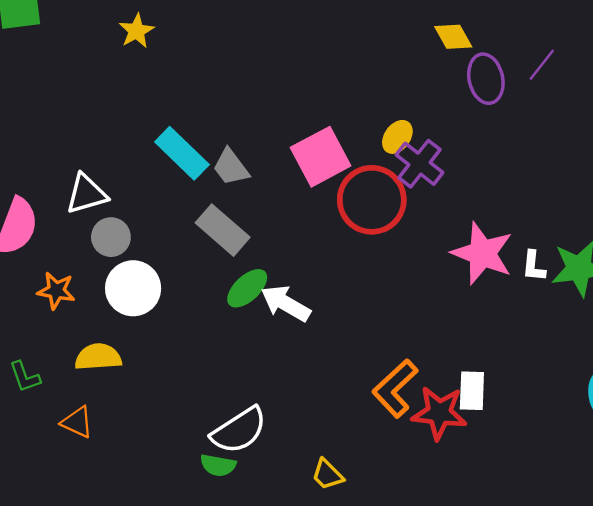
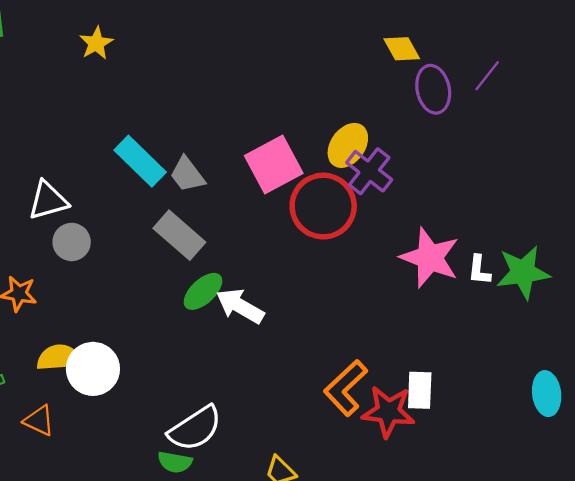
yellow ellipse: (397, 137) -> (348, 145), size x1.4
white circle: (133, 288) -> (93, 369), moved

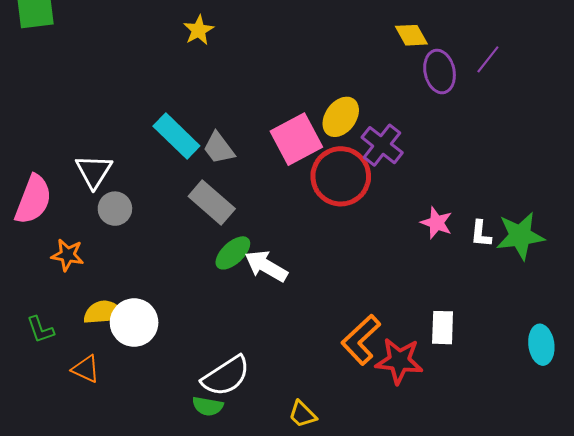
yellow star: (96, 43) -> (199, 30), moved
yellow ellipse: (348, 145) -> (341, 117), moved
white triangle: (48, 200) -> (94, 171), turned -42
pink star: (430, 258) -> (437, 223), size x0.6
white rectangle: (420, 390) -> (443, 328), moved

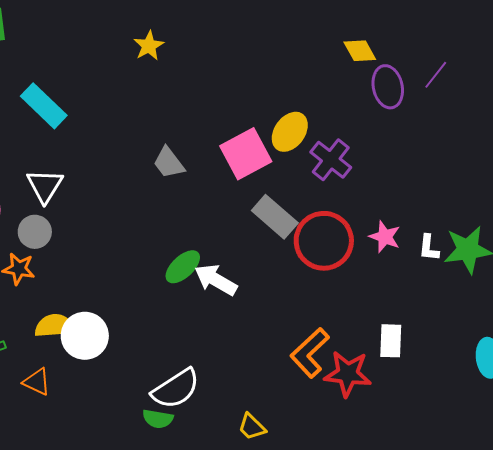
cyan rectangle: (176, 136) -> (44, 106), moved
red circle: (341, 176) -> (324, 241), moved
gray rectangle: (212, 203) -> (275, 217), moved
gray circle: (115, 209) -> (35, 232), moved

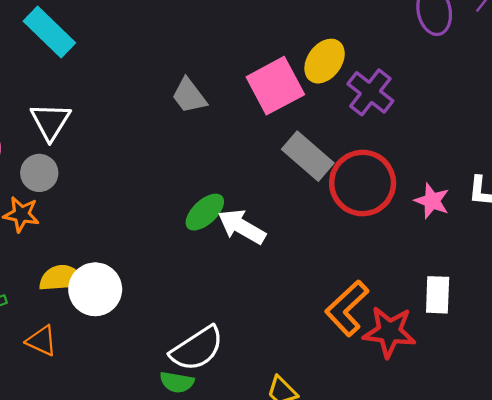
pink star: (385, 237) -> (432, 201), moved

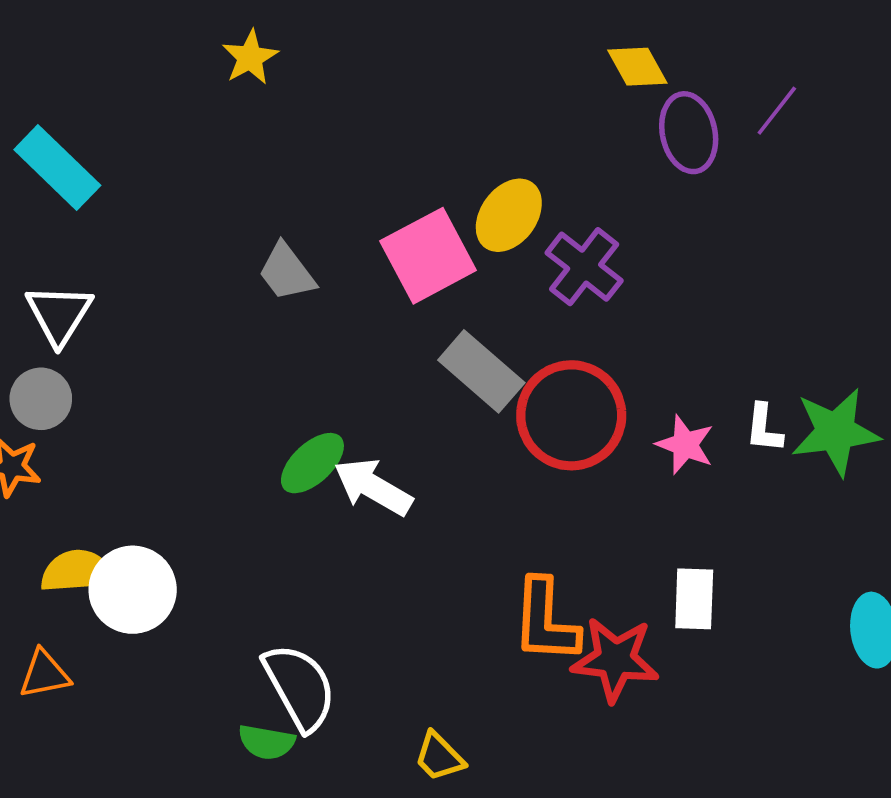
orange L-shape: (347, 308) -> (546, 621), turned -44
orange triangle: (41, 341) -> (44, 674), turned -36
white semicircle: (197, 349) -> (300, 687), turned -86

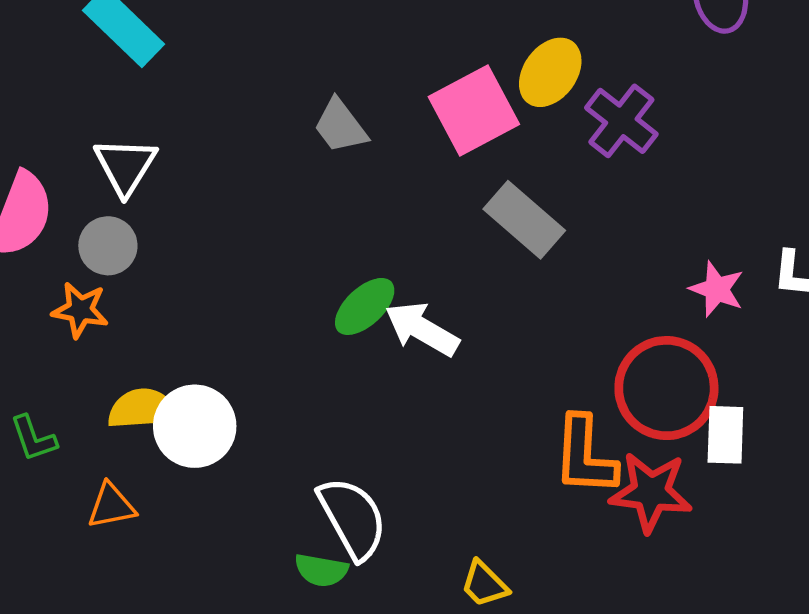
red circle: (571, 415) -> (666, 388), moved

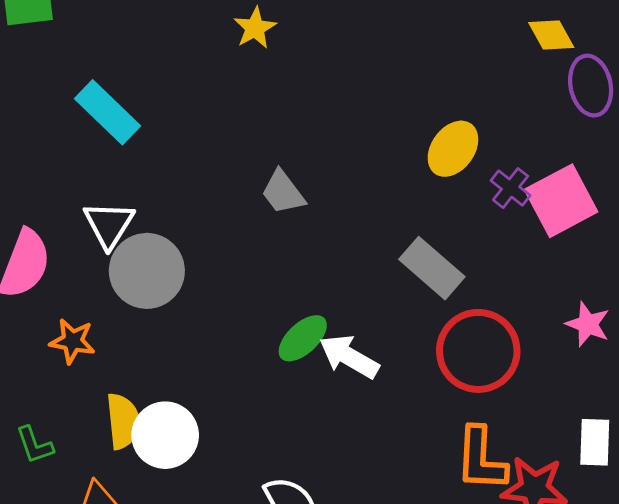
pink square: (474, 110) -> (561, 201), moved
purple cross: (621, 121) -> (511, 188), size x0.7
gray circle: (108, 246) -> (147, 271), moved, size x1.6
red circle: (666, 388) -> (478, 351), moved
yellow semicircle: (143, 409) -> (123, 421), turned 88

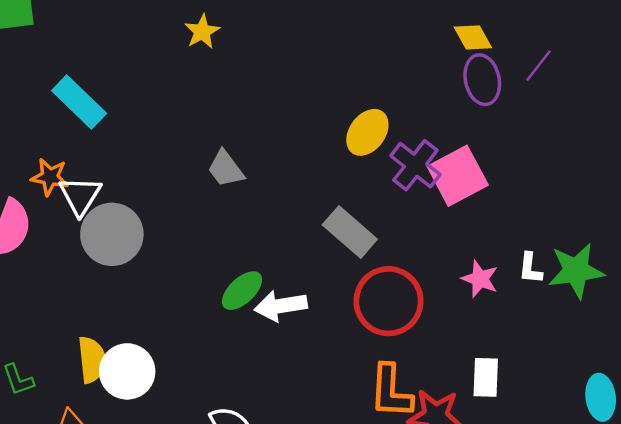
yellow diamond: (551, 35) -> (473, 37), moved
purple cross: (511, 188) -> (415, 165), size x1.5
orange star: (72, 341) -> (50, 177), moved
white arrow: (349, 357) -> (281, 306), turned -39

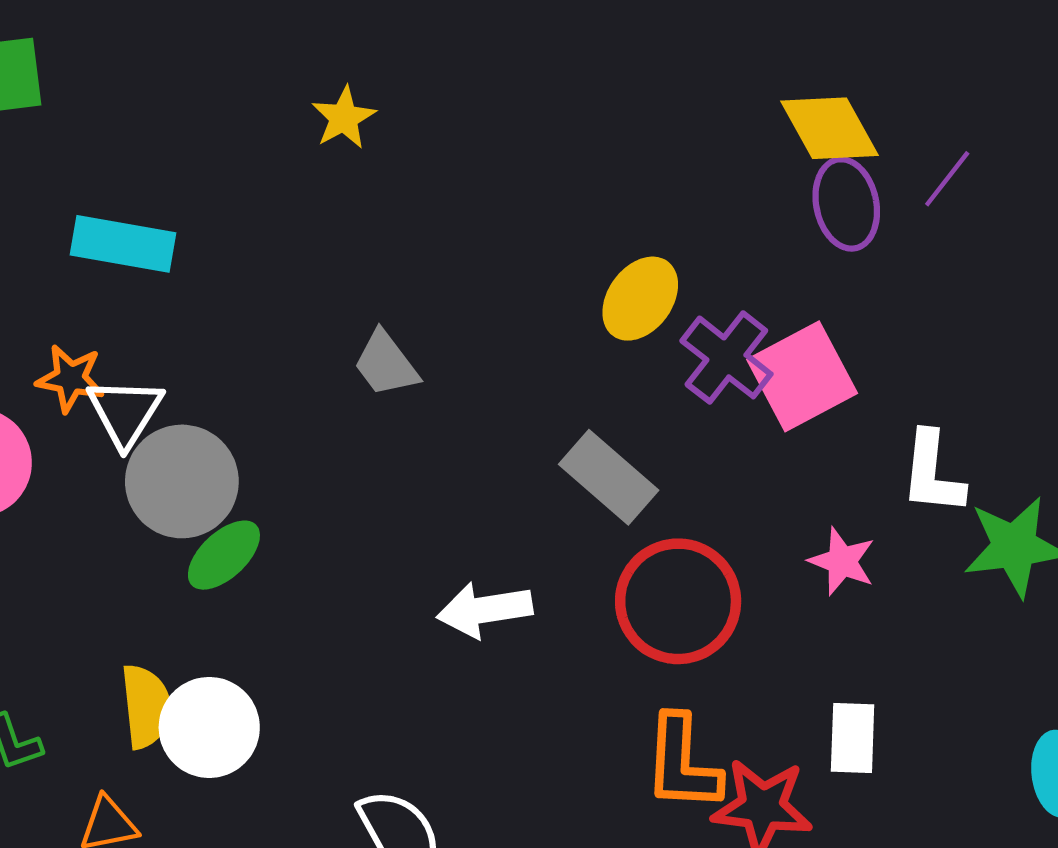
yellow diamond: (473, 37) -> (829, 128), size x1.4
cyan rectangle: (79, 102) -> (123, 244), turned -34
white L-shape: (530, 268) -> (932, 473), moved, size x1.5
green ellipse: (242, 291) -> (224, 555), moved

